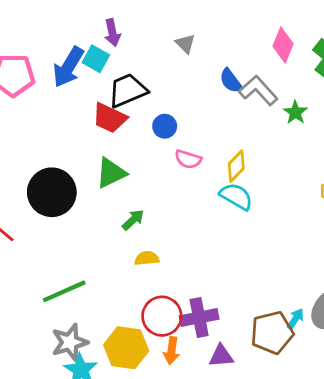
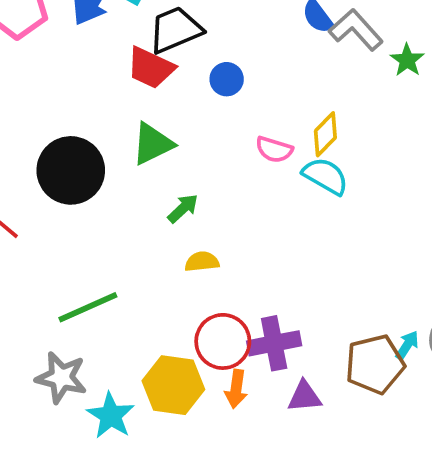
pink semicircle: (188, 159) -> (274, 149), moved
gray star: (70, 342) -> (61, 378), moved, turned 30

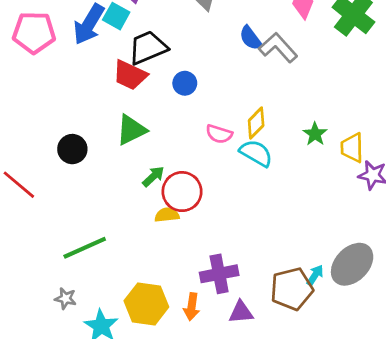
green star: (407, 60) -> (315, 134), moved
black circle: (71, 170) -> (72, 149), size x0.6
red circle: (223, 341) -> (182, 192), moved
gray star: (61, 378) -> (66, 298), size x0.6

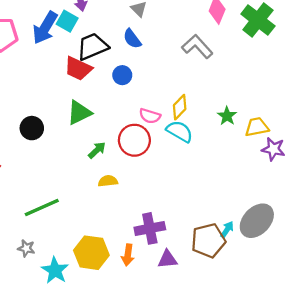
blue semicircle: (251, 38) -> (132, 39), moved
yellow trapezoid: (352, 148) -> (257, 127), turned 80
red circle: (182, 192) -> (134, 140), moved

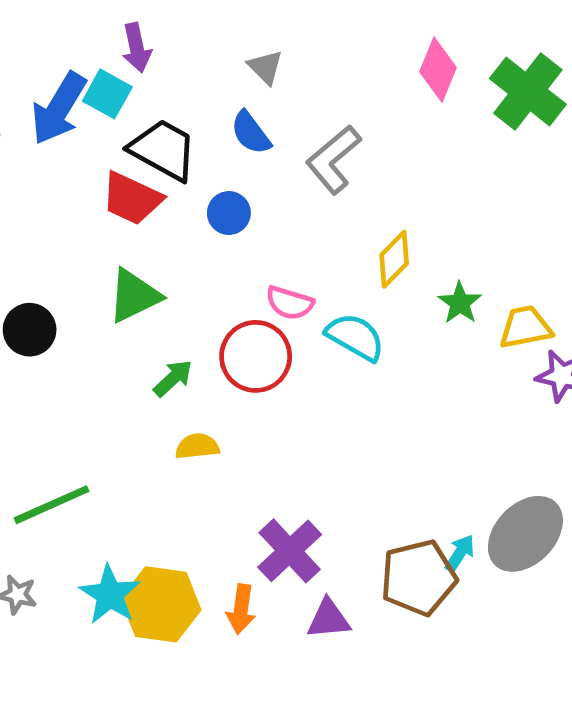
black trapezoid: (92, 46) -> (163, 150), turned 52
gray L-shape: (197, 46) -> (333, 160), moved, turned -88
yellow diamond: (180, 107) -> (394, 259), moved
purple cross: (150, 228) -> (290, 551), turned -32
cyan star: (55, 270) -> (110, 595), moved

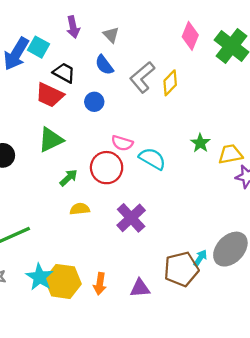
purple arrow: (137, 48) -> (73, 27), moved
black trapezoid: (163, 150) -> (64, 73), size x0.7
yellow diamond: (394, 259) -> (170, 83), moved
purple cross: (290, 551) -> (131, 218), moved

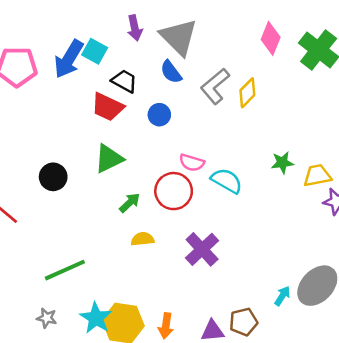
gray triangle: (111, 35) -> (179, 37), size x2.0
green star: (200, 143) -> (282, 163), turned 30
brown pentagon: (181, 269) -> (243, 322), moved, size x0.7

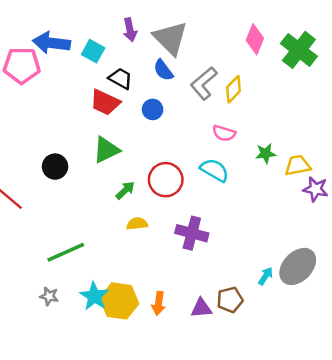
blue arrow: (69, 59) -> (51, 43), moved, turned 66
pink semicircle: (192, 163) -> (224, 133), moved
purple cross: (202, 249) -> (192, 233), turned -32

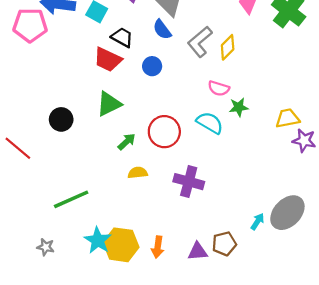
green star: (266, 153) -> (239, 107), moved
gray star: (49, 296) -> (46, 247), moved

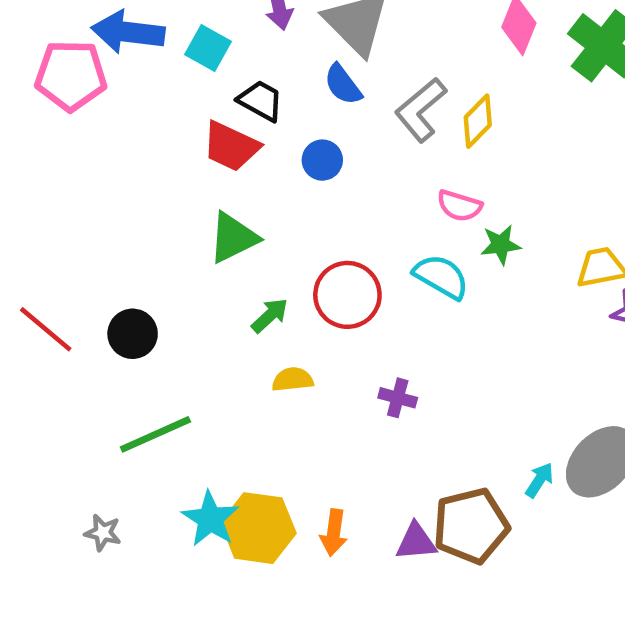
black circle: (61, 119) -> (133, 334), moved
purple cross: (189, 182) -> (398, 398), size x0.6
brown pentagon: (224, 244) -> (471, 526), size x1.5

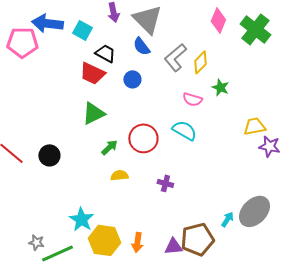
green star: (501, 245) -> (220, 87), moved, turned 30
green line: (155, 434) -> (57, 253), moved
cyan star: (210, 519) -> (81, 219), moved

